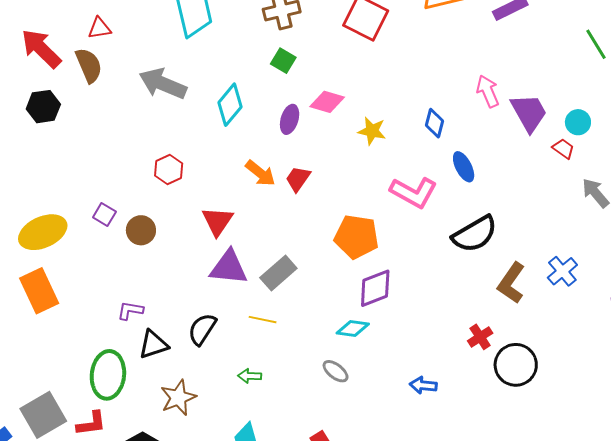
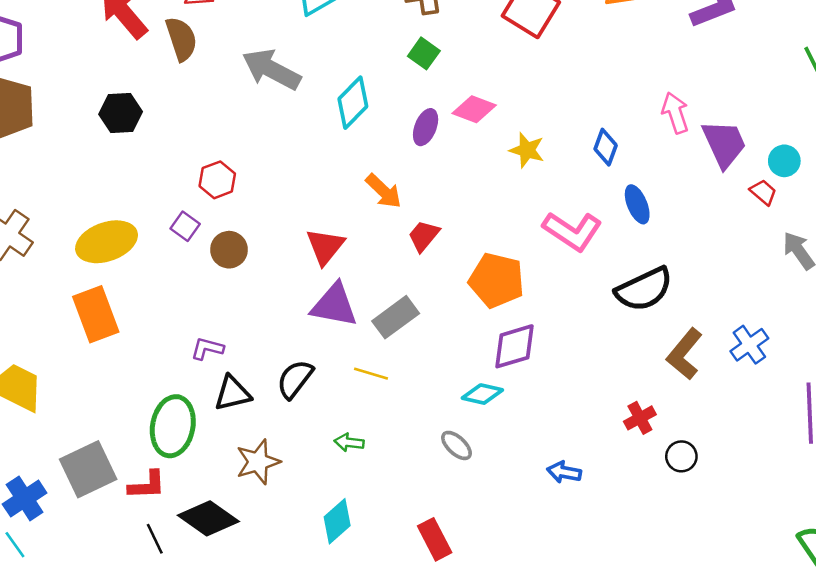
black hexagon: (43, 107) -> (121, 113), moved
red hexagon: (169, 170) -> (217, 180), moved
red trapezoid: (298, 179) -> (424, 236), moved
black circle: (516, 365) -> (681, 456), size x0.6

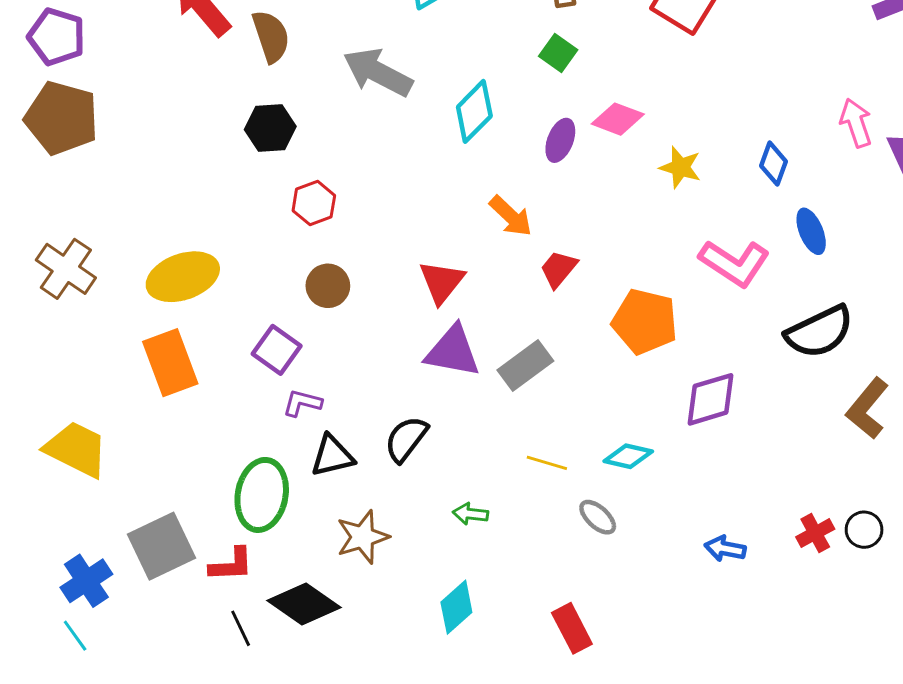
black hexagon: (121, 113) -> (270, 128), moved
purple square: (185, 226) -> (277, 350), moved, size x1.4
purple diamond: (515, 346) -> (711, 399), moved
yellow line: (371, 374) -> (547, 463), moved
red cross: (640, 418) -> (815, 533), moved

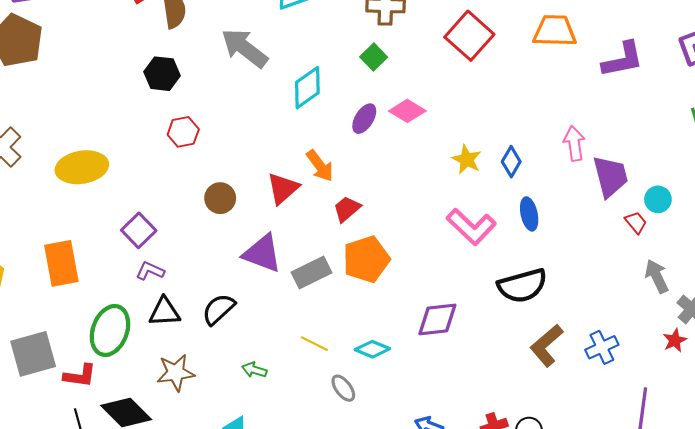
yellow star: (680, 167) -> (467, 159), moved
red triangle: (442, 282) -> (283, 188), moved
brown circle: (328, 286) -> (220, 198), moved
orange pentagon: (645, 321) -> (366, 259), moved, turned 30
orange rectangle: (170, 363) -> (61, 263), moved

